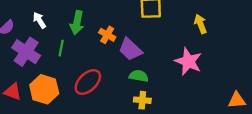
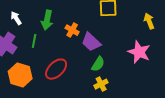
green semicircle: (139, 76) -> (98, 64), turned 112
yellow cross: (142, 100) -> (101, 84), turned -32

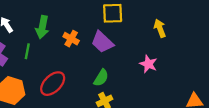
purple trapezoid: (91, 42) -> (102, 42), moved
pink star: (139, 52) -> (148, 64), size x0.7

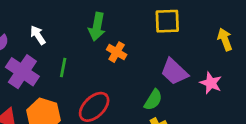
green arrow: (42, 27) -> (97, 27), moved
purple trapezoid: (102, 42) -> (174, 72), moved

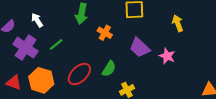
orange cross: (117, 52) -> (105, 33), moved
green line: (63, 67) -> (56, 44), turned 40
green semicircle: (153, 100) -> (109, 69), moved

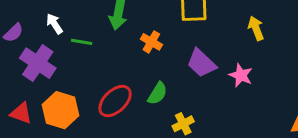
green line: (56, 44) -> (82, 42), moved, turned 48

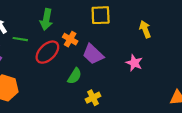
purple trapezoid: (201, 63) -> (93, 54), moved
red ellipse: (115, 101) -> (47, 52), moved

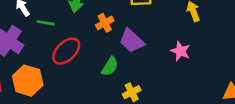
orange cross: (70, 39) -> (105, 23), turned 32
red ellipse: (47, 52) -> (66, 51), moved

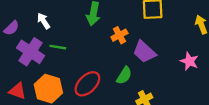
green line: (46, 23) -> (58, 47), moved
red ellipse: (66, 51) -> (87, 84), moved

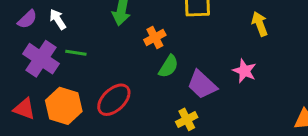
purple semicircle: (12, 28) -> (27, 19), moved
purple trapezoid: (144, 52) -> (202, 85), moved
green semicircle: (124, 75) -> (169, 66), moved

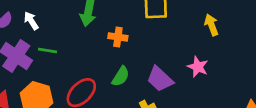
orange cross: (155, 37) -> (118, 37), turned 36
green semicircle: (169, 66) -> (121, 76), moved

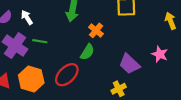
orange cross: (118, 37) -> (96, 30), turned 32
green semicircle: (121, 76) -> (87, 52), moved

